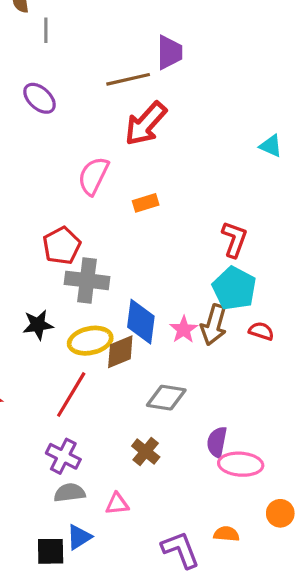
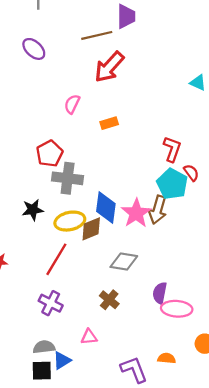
pink semicircle: (93, 176) -> (72, 104), size x0.7
pink star: (184, 330) -> (136, 213), size x1.5
red semicircle: (261, 331) -> (191, 173), moved, turned 36
gray semicircle: (70, 493) -> (44, 347), moved

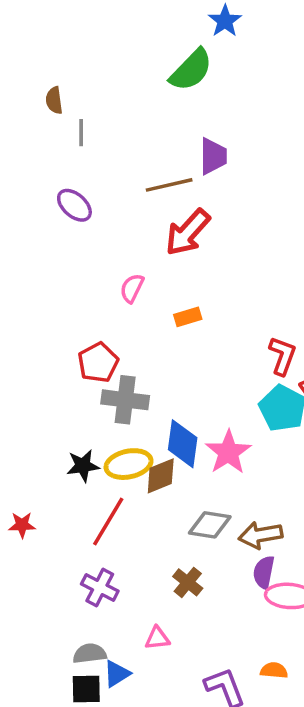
black star: (33, 210) -> (83, 466), moved
brown arrow: (158, 210) -> (260, 535), moved, turned 64

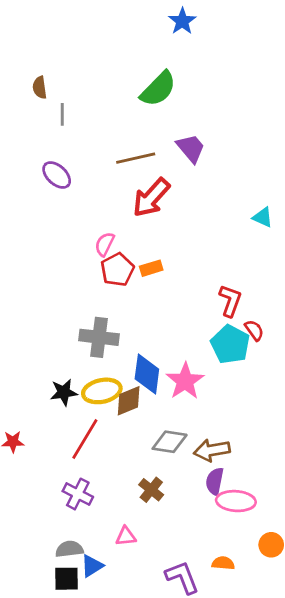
green semicircle: (191, 70) -> (158, 89), moved
purple trapezoid: (213, 156) -> (191, 148), moved, turned -40
red pentagon: (98, 363) -> (117, 270), moved

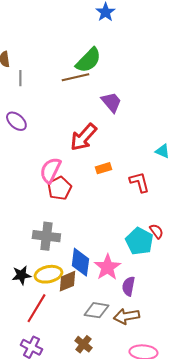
brown line: (136, 158) -> (75, 77), moved
pink semicircle: (105, 244) -> (50, 170), size x1.5
orange rectangle: (151, 268) -> (103, 168), moved
red L-shape: (230, 301) -> (139, 182), moved, turned -35
purple semicircle: (215, 481) -> (128, 286), moved

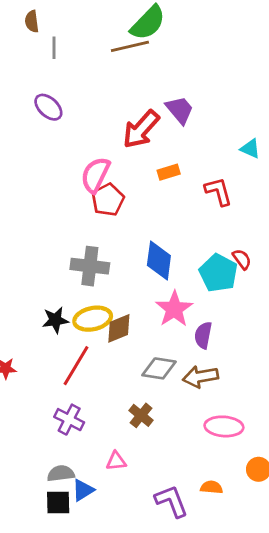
purple trapezoid: (111, 102) -> (180, 110), moved
blue diamond: (80, 262) -> (159, 261), moved

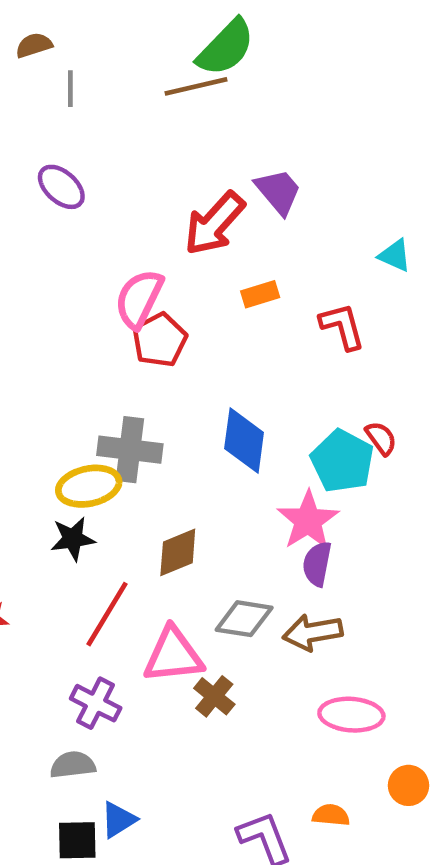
brown semicircle: (32, 21) -> (34, 45), turned 80
pink star: (174, 309) -> (308, 520), moved
yellow ellipse: (93, 319) -> (89, 486), moved
pink triangle: (116, 461) -> (173, 655), moved, size x1.8
gray semicircle: (61, 473) -> (73, 765), moved

